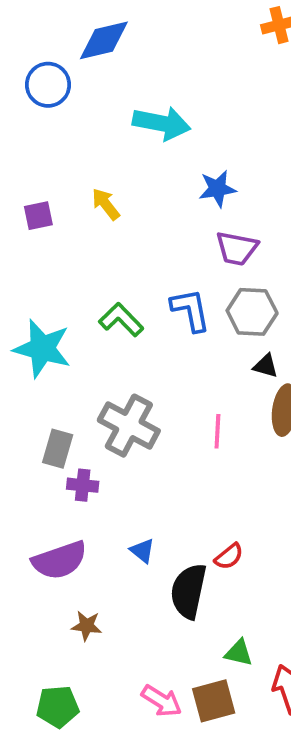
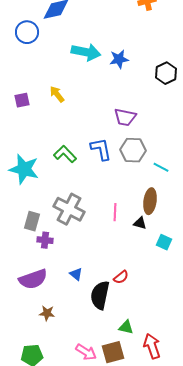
blue star: (217, 189) -> (119, 59), moved
black triangle: (266, 366) -> (140, 223), moved

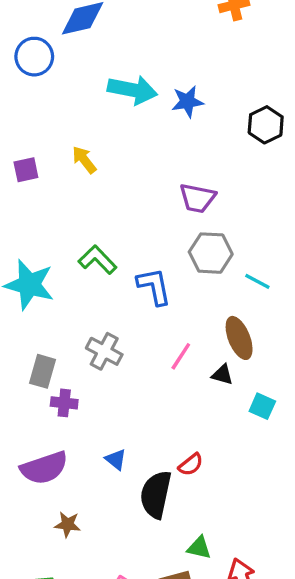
blue L-shape: (101, 149) -> (154, 286), moved
brown ellipse: (150, 201) -> (239, 338), turned -30
gray cross: (69, 209) -> (104, 351), size x0.7
pink line: (115, 212) -> (181, 356), turned 30

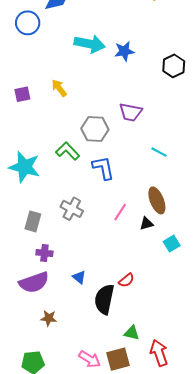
gray hexagon: (211, 253) -> (95, 129), moved
cyan line: (257, 281) -> (159, 152), moved
black triangle: (222, 375) -> (146, 224), turned -32
purple cross: (64, 403) -> (44, 253), moved
cyan square: (262, 406) -> (172, 244), turned 35

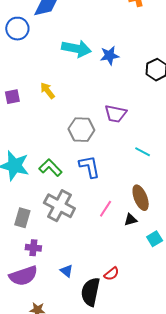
green L-shape: (68, 151) -> (50, 168), moved
gray cross: (72, 209) -> (59, 206), size x1.4

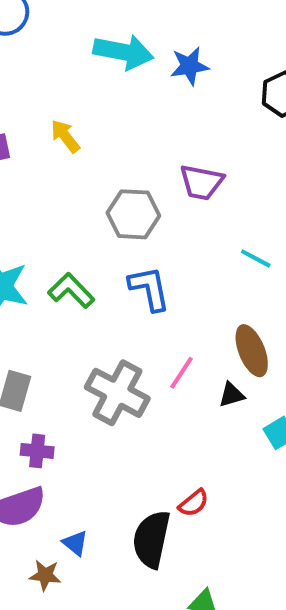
gray cross: (59, 206) -> (117, 393), moved
blue triangle: (66, 271) -> (75, 543), moved

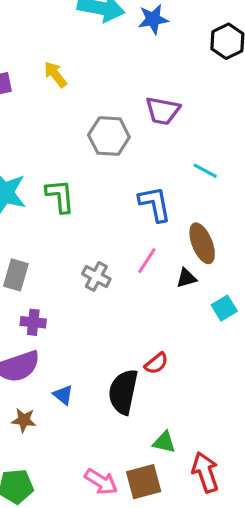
blue L-shape: (149, 289) -> (155, 204), moved
green L-shape: (71, 291) -> (60, 196), turned 39
gray cross: (117, 393) -> (96, 276), size x0.6
brown star: (45, 575) -> (24, 420), moved

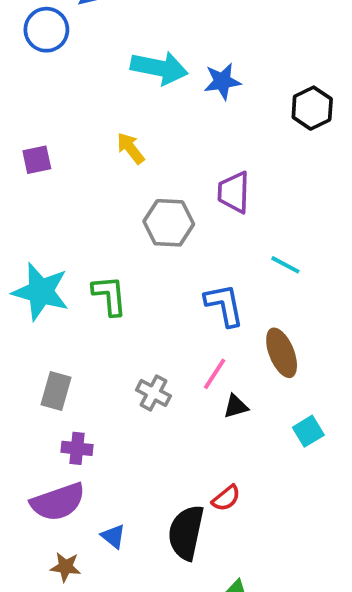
yellow arrow: (55, 74) -> (131, 148), moved
purple trapezoid: (163, 111) -> (234, 192), turned 81
black triangle: (186, 278) -> (236, 406), moved

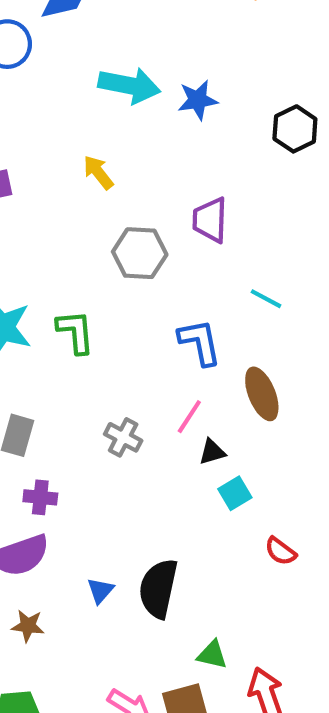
cyan square: (308, 431) -> (235, 493), moved
red semicircle: (226, 498) -> (280, 551), moved, turned 76
blue triangle: (113, 536) -> (100, 591), moved, turned 32

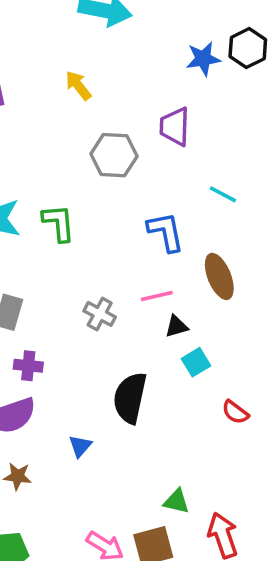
blue star: (198, 100) -> (203, 59), moved
pink line: (189, 417) -> (157, 296), turned 44
black semicircle: (158, 588) -> (130, 398), moved

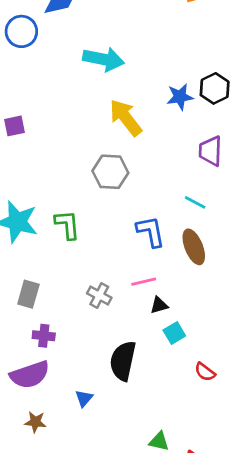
yellow arrow: (78, 85) -> (126, 118), moved, size x1.6
purple trapezoid: (175, 127) -> (210, 151), moved
brown ellipse: (219, 276) -> (194, 247), moved

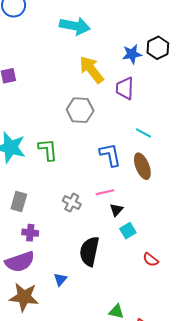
purple trapezoid: (210, 151) -> (125, 88), moved
black triangle: (159, 305) -> (116, 210), turned -32
brown star: (35, 422) -> (24, 297), size x1.8

